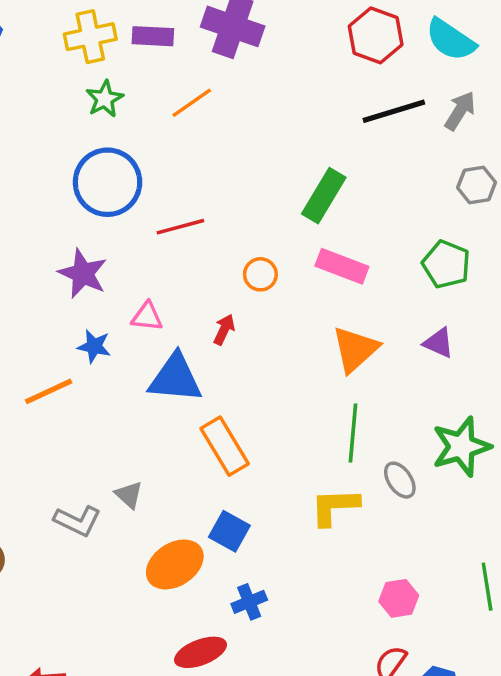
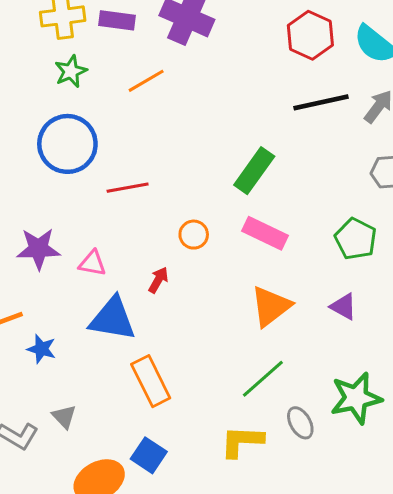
purple star: (83, 274) -> (38, 249), moved, turned -30
blue star: (94, 346) -> (41, 349), moved
green line: (353, 433) -> (263, 379), turned 39

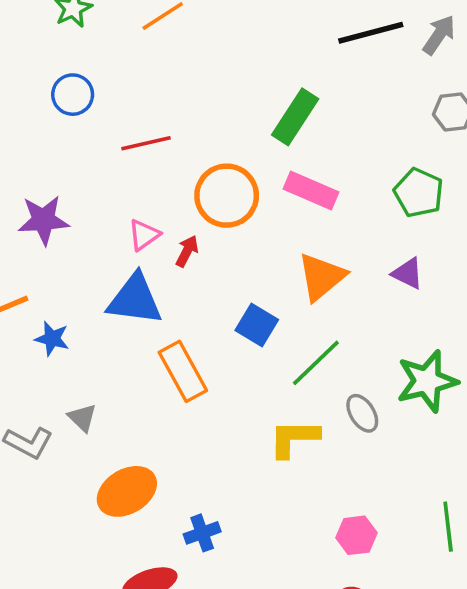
blue circle: (67, 144) -> (73, 95), size x0.6
orange circle: (194, 235) -> (227, 196), size x1.8
pink triangle: (92, 263) -> (144, 235), moved, turned -44
blue square: (149, 455) -> (257, 325), moved

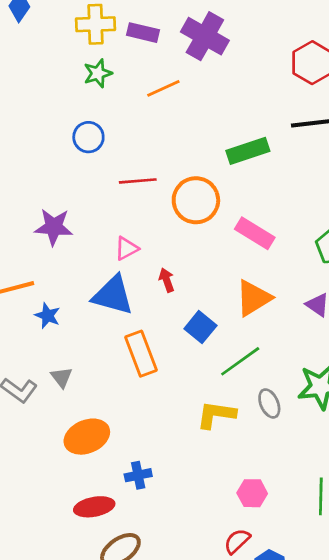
green rectangle: (295, 117) -> (248, 151), moved, turned 30
orange circle: (227, 196) -> (196, 200), moved
red arrow: (187, 251) -> (167, 280), moved, turned -55

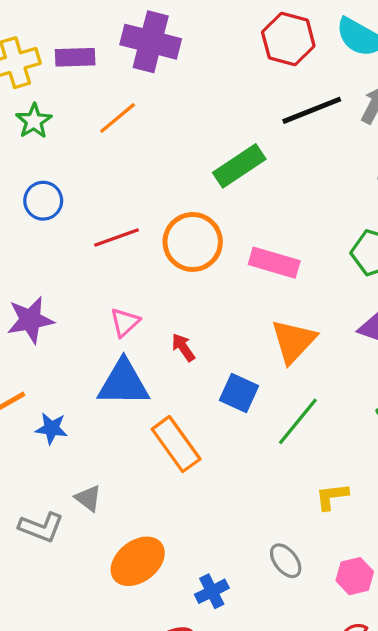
gray ellipse: (269, 404) -> (286, 561), moved
yellow L-shape: (216, 415) -> (332, 496), moved, size x0.7

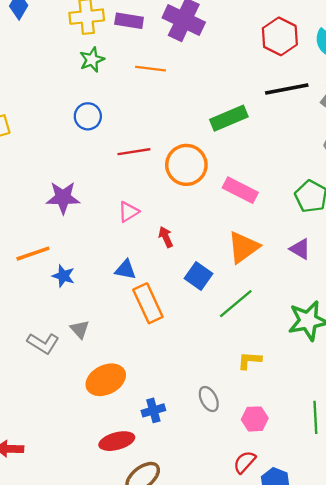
orange line: (118, 118) -> (151, 69), turned 36
blue triangle: (123, 383) -> (125, 270), moved, size x0.6

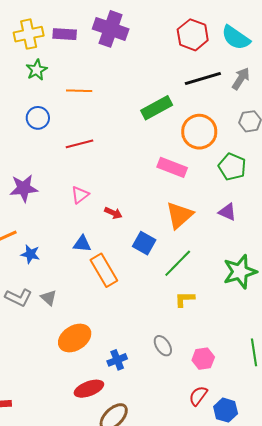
orange line: (151, 69) -> (79, 91), moved
orange circle: (186, 165) -> (199, 132), moved
red arrow: (166, 237) -> (113, 213), turned 144
gray L-shape: (43, 343) -> (19, 297), moved
yellow L-shape: (249, 360) -> (185, 299), moved

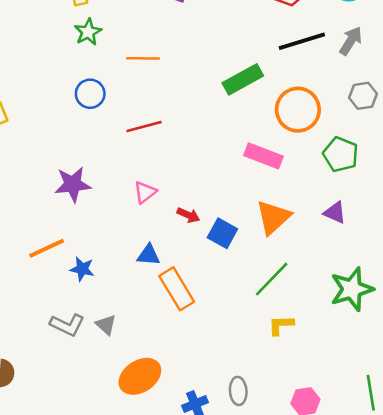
blue square: (144, 243) -> (222, 233), moved
gray ellipse: (163, 346) -> (238, 391), moved, turned 30

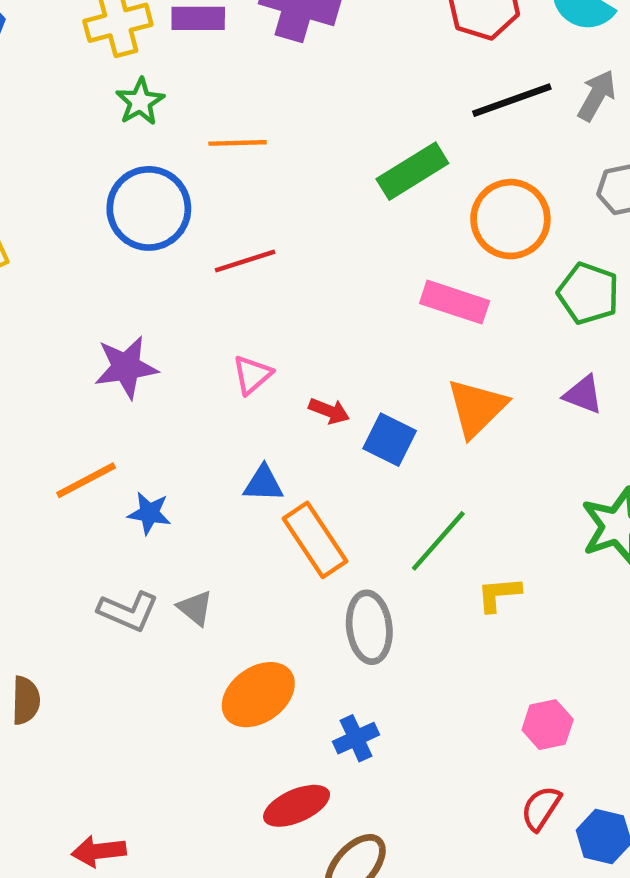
blue circle: (90, 94) -> (149, 208), size x1.6
green line: (272, 279) -> (438, 541), moved
gray ellipse: (238, 391) -> (369, 627), moved, size x1.4

